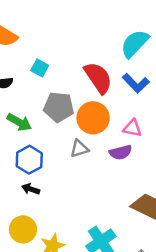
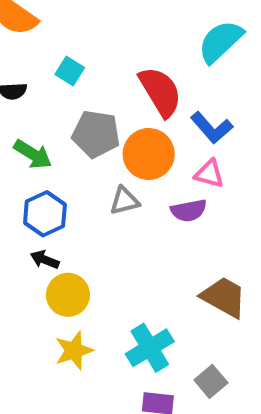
blue L-shape: (136, 83) -> (212, 128), moved
yellow circle: (23, 229) -> (68, 295), moved

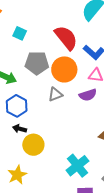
yellow star: (74, 351) -> (17, 175), moved

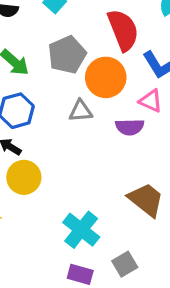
gray pentagon: (37, 63) -> (67, 55), turned 30
cyan cross: (78, 166) -> (81, 230), turned -30

